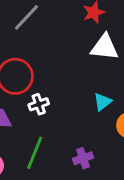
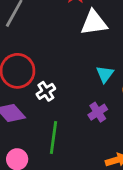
purple cross: (83, 158) -> (98, 112), moved

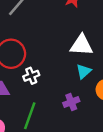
white triangle: (94, 23) -> (81, 45), moved

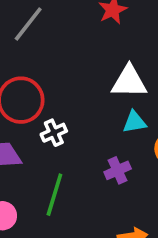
cyan triangle: (84, 71) -> (134, 122), turned 35

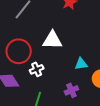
white triangle: (129, 82) -> (52, 40), moved

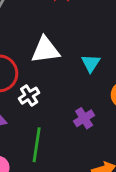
cyan triangle: (81, 64) -> (91, 63), moved, turned -40

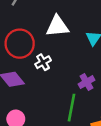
green line: (37, 145) -> (72, 108), moved

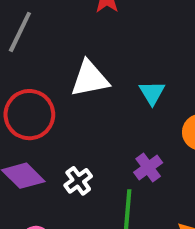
white cross: (43, 62) -> (78, 181), moved

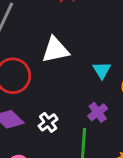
cyan triangle: (152, 93) -> (102, 70), moved

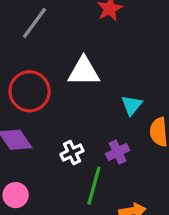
white cross: (48, 122) -> (72, 153), moved

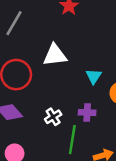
purple cross: (118, 152) -> (87, 112), turned 35

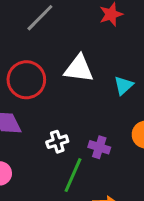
cyan triangle: (94, 76) -> (124, 85), moved

